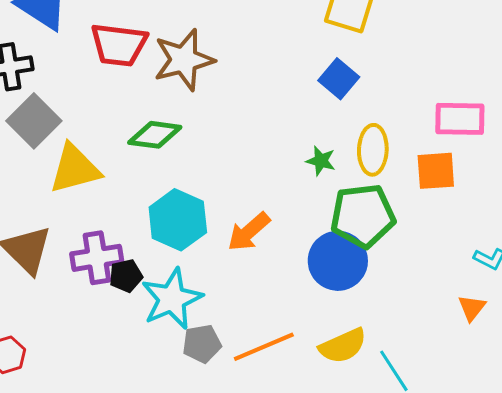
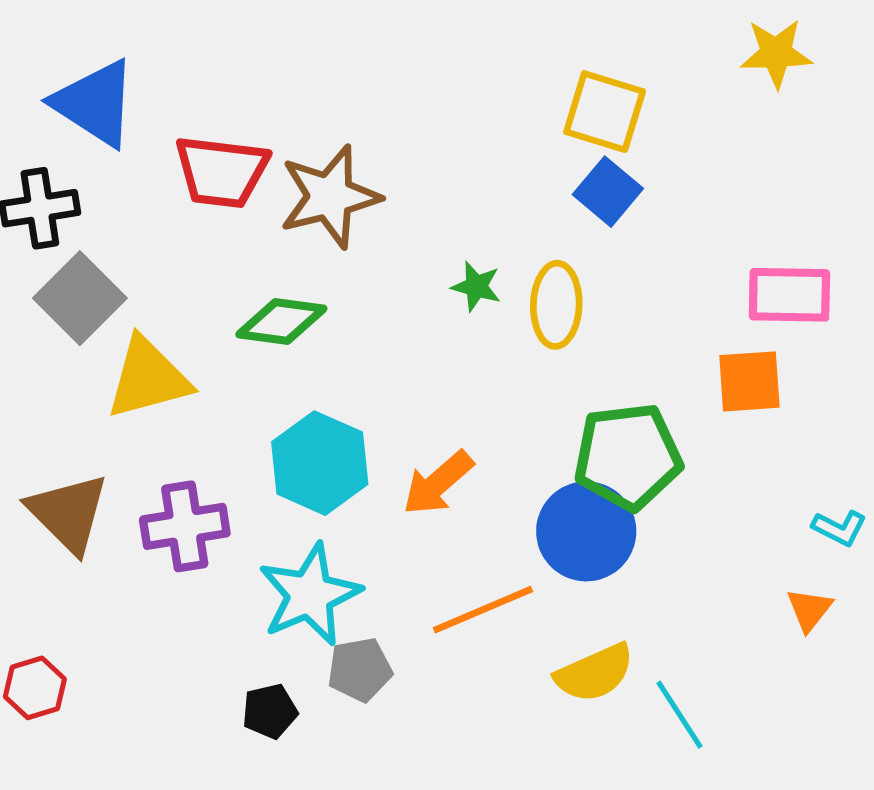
blue square: (339, 79) -> (608, 192), moved
yellow ellipse: (373, 150) -> (556, 305), moved
green star: (321, 161) -> (476, 286), moved
black pentagon: (126, 276) -> (270, 711), moved
orange line: (264, 347) -> (483, 610), moved

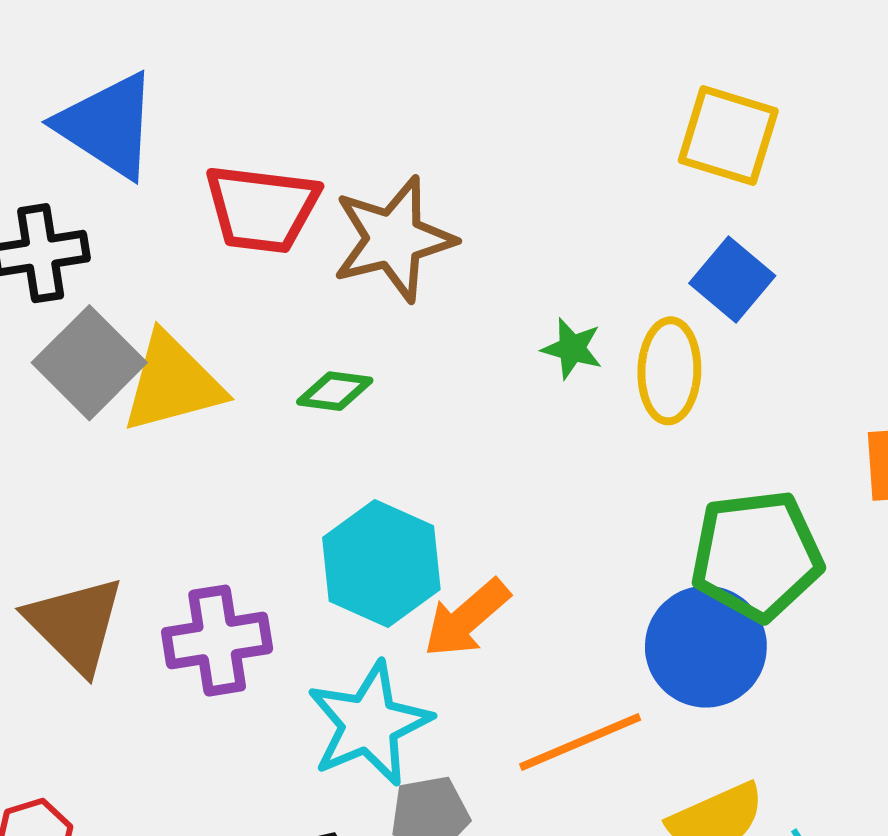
blue square: (608, 192) -> (732, 280), moved
green diamond: (281, 321) -> (335, 391), size x0.7
yellow triangle: (148, 378) -> (172, 383), moved
orange arrow: (438, 483) -> (467, 618), moved

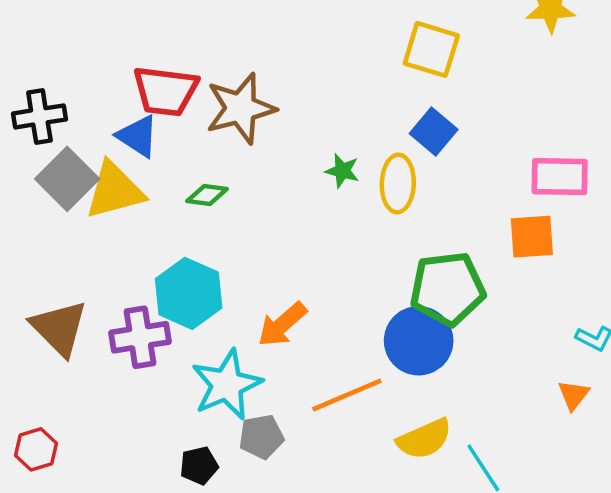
blue triangle: (108, 125) -> (138, 136), moved, size x0.7
cyan hexagon: (381, 563) -> (189, 293), moved

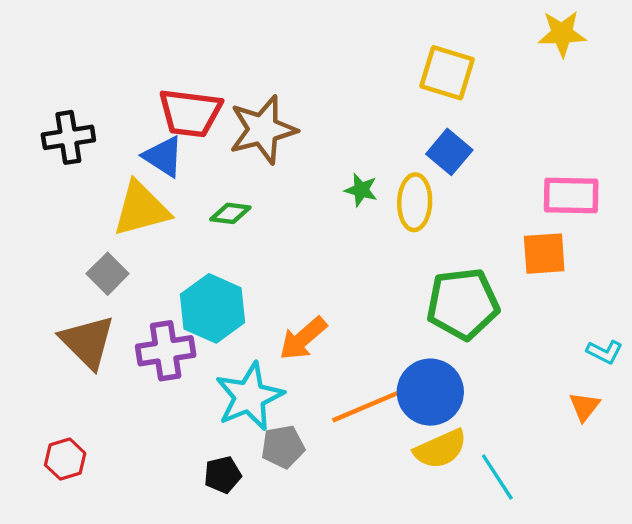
gray square: (67, 179) -> (108, 274), moved, size x0.7
blue circle: (419, 341) -> (430, 392), moved

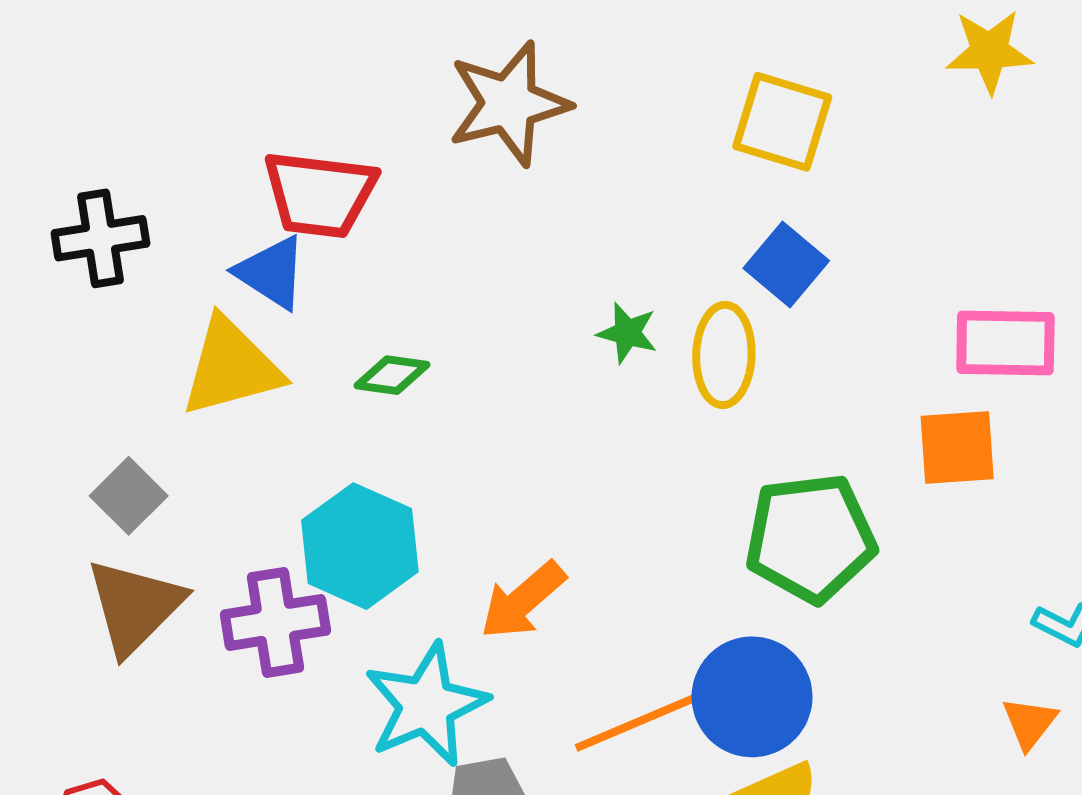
brown star: (263, 130) -> (509, 104), moved
gray square: (108, 274) -> (129, 496), moved
brown triangle: (87, 342) -> (135, 606), turned 30

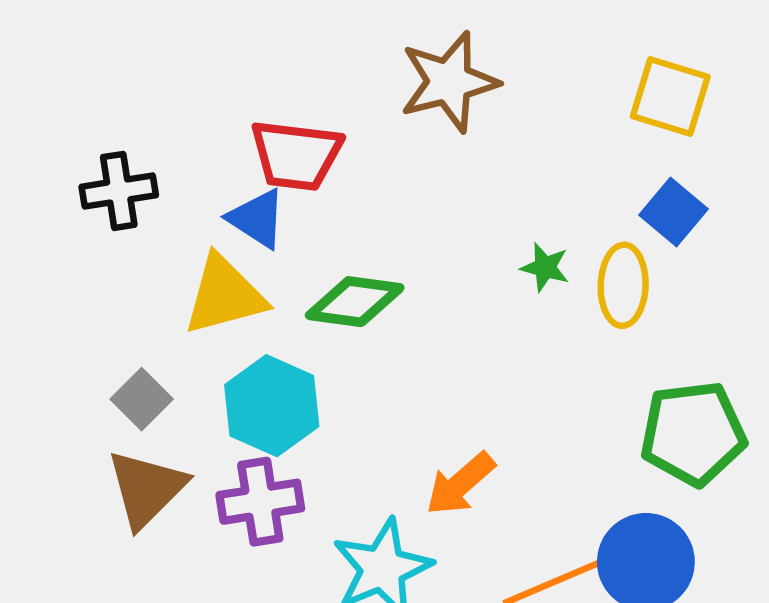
green diamond: (392, 375) -> (355, 302), size x1.6
cyan hexagon: (360, 546) -> (272, 406), moved

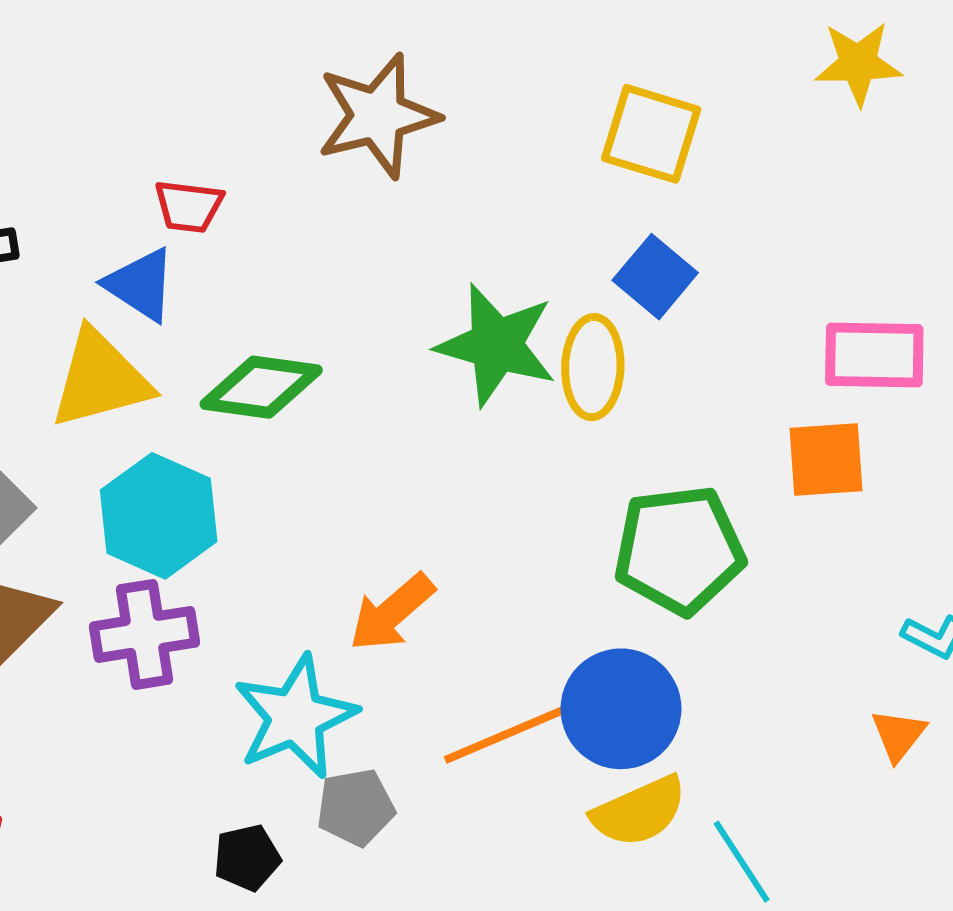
red trapezoid: (296, 155) -> (189, 206), size x0.6
green star: (545, 267) -> (496, 345), size x2.0

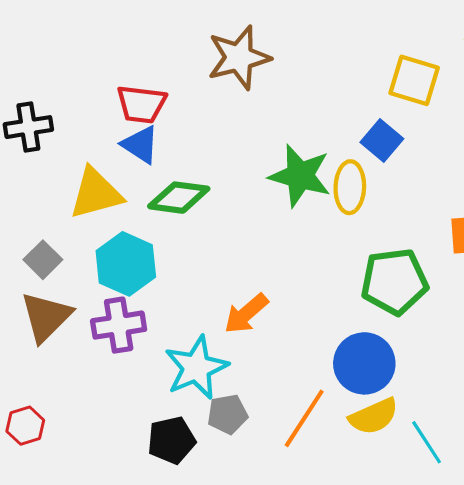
yellow square: (651, 134) -> (414, 80), moved
red trapezoid: (189, 206) -> (141, 104), size x1.4
blue triangle: (140, 285) -> (140, 145), moved
orange line: (504, 735) -> (304, 418), moved, turned -34
black pentagon: (247, 858) -> (171, 440), size x1.4

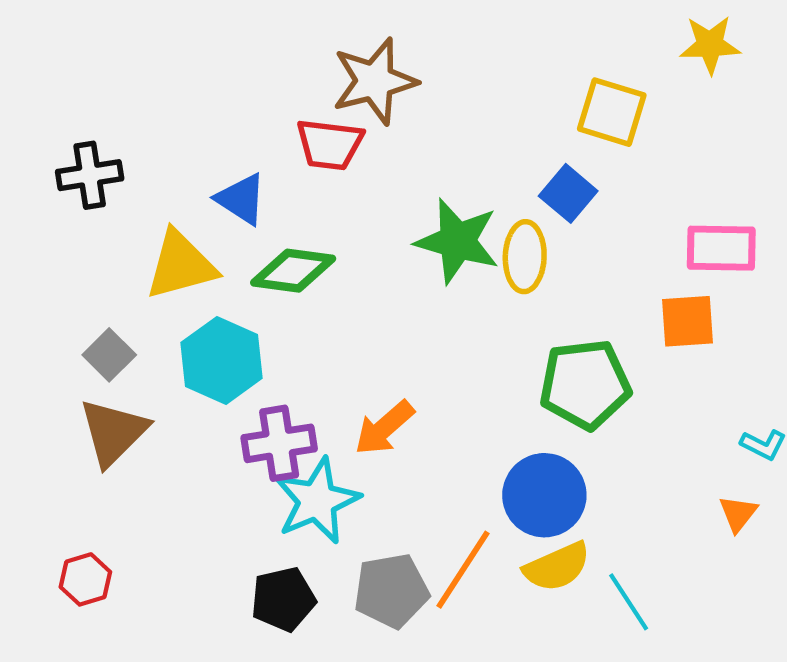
red trapezoid: (141, 104) -> (330, 144), moved
purple cross: (119, 325) -> (279, 443), moved
gray pentagon: (227, 414) -> (391, 591), moved, size x1.4

